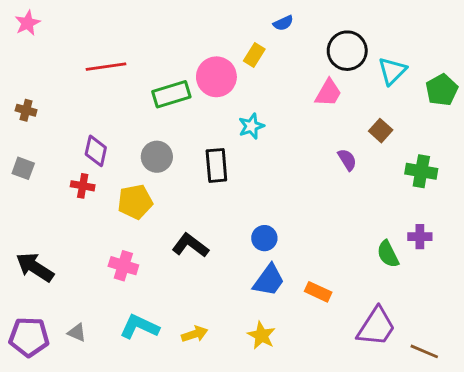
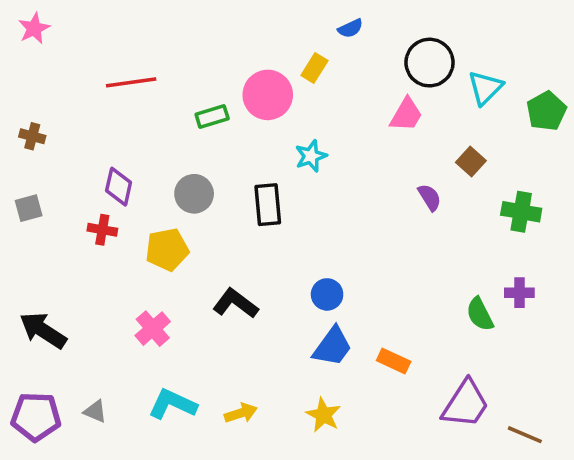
green rectangle: (171, 94) -> (212, 116), size x0.7
gray square: (23, 168) -> (29, 208), turned -35
pink cross: (123, 266) -> (153, 329), turned 32

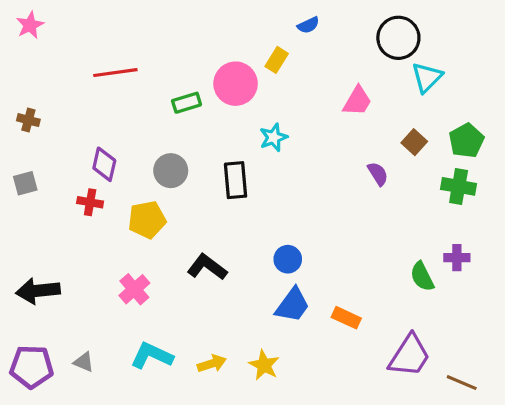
black circle: (430, 63) -> (398, 38), moved
green pentagon: (546, 111) -> (466, 141), moved
black arrow: (43, 330) -> (38, 291), turned -39
yellow star: (323, 415) -> (264, 365), moved

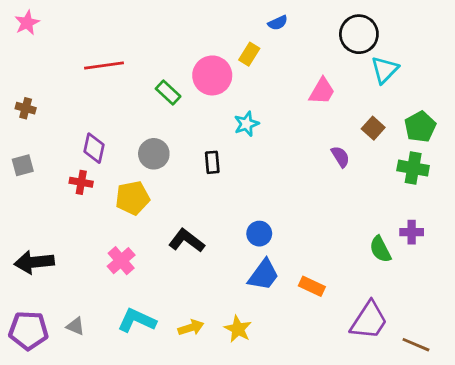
green rectangle: (187, 103) -> (168, 93), turned 60
black rectangle: (236, 180) -> (212, 162), size x0.7

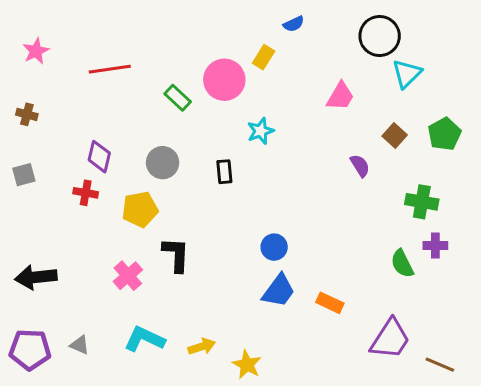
pink star: (27, 23) -> (36, 51), moved
green cross: (413, 168) -> (422, 202), moved
black L-shape: (187, 241) -> (176, 255), moved, turned 56
yellow star: (238, 329) -> (247, 365), moved

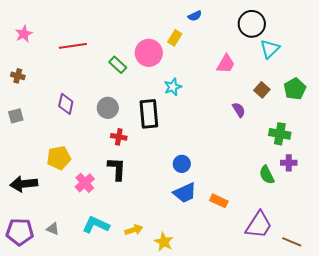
black rectangle: (224, 172) -> (149, 114), size x1.8
red cross: (86, 193) -> (119, 137), moved
yellow pentagon: (140, 209) -> (59, 158), moved
blue trapezoid: (279, 291) -> (185, 193), turned 30

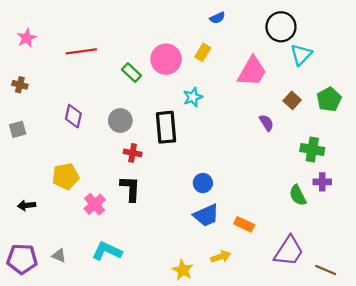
yellow rectangle: (175, 38) -> (203, 52), moved
pink trapezoid: (226, 64) -> (252, 71), size x1.4
black arrow: (24, 184) -> (27, 205), size x0.6
yellow arrow: (134, 230) -> (221, 257), moved

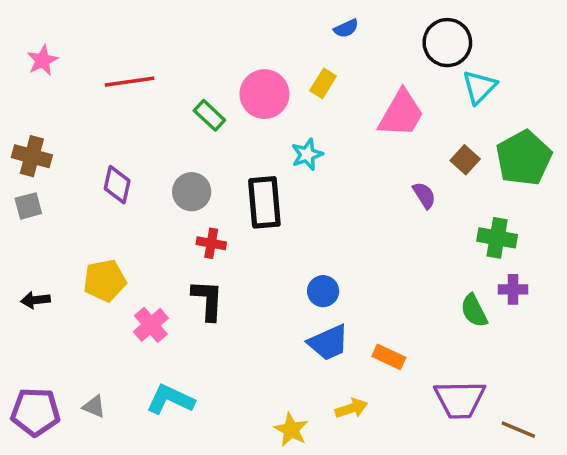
brown cross: (20, 85) -> (32, 156), moved, size x1.5
green pentagon: (329, 99) -> (524, 158), size x1.4
black arrow: (27, 205) -> (35, 300), moved
purple trapezoid: (289, 251) -> (460, 399), turned 56

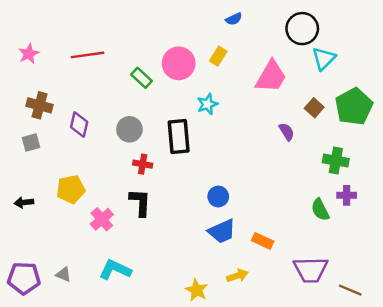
pink star: (43, 60) -> (29, 54), moved
brown cross: (32, 156) -> (39, 105), moved
gray square: (28, 206) -> (31, 143), moved

